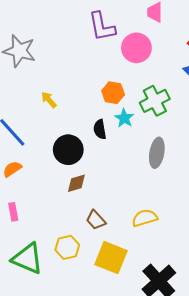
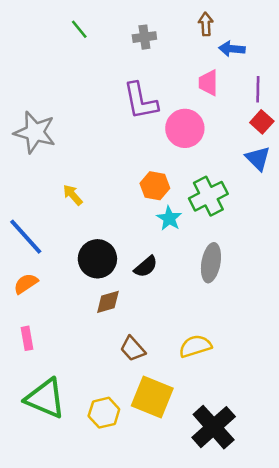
black semicircle: (100, 129) -> (146, 267), moved, turned -120
yellow hexagon: (67, 247) -> (104, 413), moved

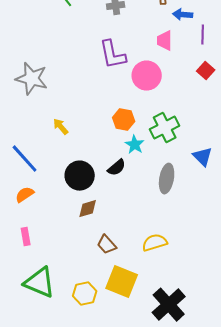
purple line: (258, 89) -> (203, 35), moved
blue triangle: (258, 158) -> (203, 157), moved
black semicircle: (146, 267) -> (117, 168), moved

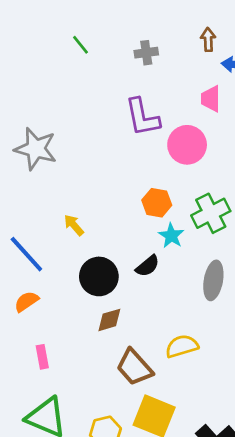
yellow arrow: (61, 127) -> (74, 225), moved
pink rectangle: (26, 237) -> (42, 357), moved
yellow semicircle: (155, 243) -> (182, 346), moved
brown trapezoid: (107, 245) -> (134, 367), size x1.4

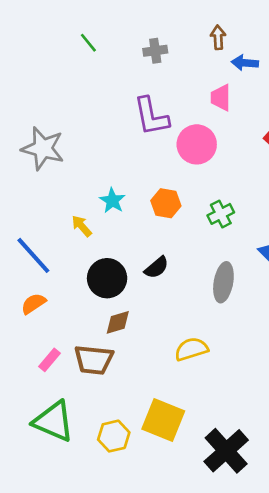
green cross: (211, 213) -> (221, 214), size x0.7
cyan star: (171, 236) -> (112, 201), moved
pink rectangle: (42, 357) -> (50, 360), turned 50
brown trapezoid: (134, 367) -> (94, 360), moved, turned -42

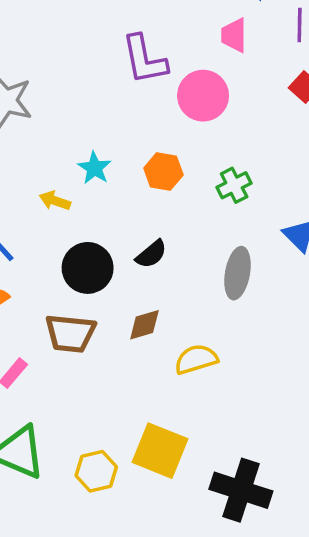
yellow arrow: (82, 226) -> (55, 201), turned -30
brown diamond: (118, 322) -> (144, 325), moved
brown trapezoid: (94, 360) -> (70, 333), moved
black cross: (226, 451) -> (241, 490), turned -30

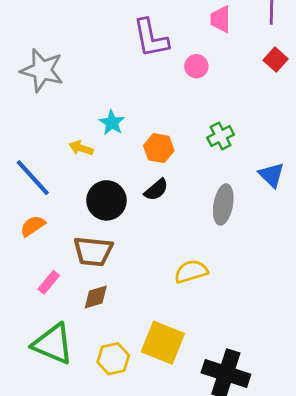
pink circle: (203, 96) -> (196, 66), size x0.6
orange hexagon: (163, 171) -> (159, 148), moved
brown diamond: (144, 325) -> (96, 297), moved

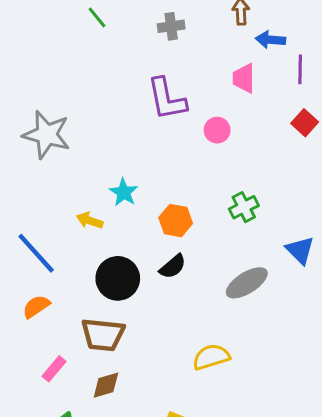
gray ellipse: (223, 204) -> (247, 283), turned 48

